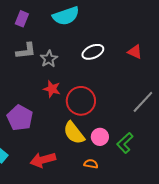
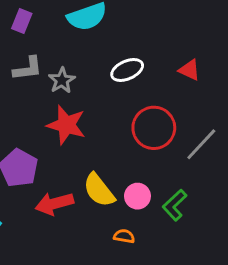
red star: (52, 89) -> (66, 125), size x1.5
red circle: (81, 101) -> (154, 128), moved
red arrow: (43, 160) -> (54, 204), moved

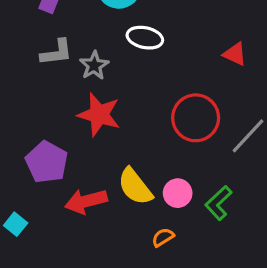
white ellipse: (127, 70) -> (145, 38), moved, turned 36
orange semicircle: (124, 236) -> (163, 237), turned -42

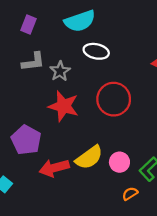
red circle: (196, 118) -> (114, 99), moved
yellow semicircle: (135, 187) -> (89, 157), turned -88
orange semicircle: (163, 237) -> (130, 194), moved

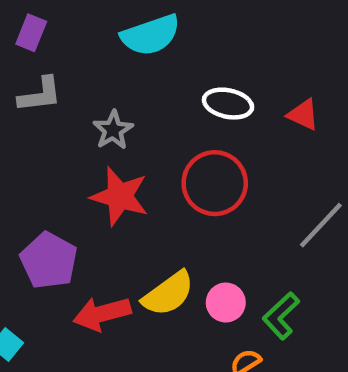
purple rectangle: (29, 24) -> (31, 33), moved
white ellipse: (96, 51) -> (228, 104), moved
gray L-shape: (33, 62) -> (40, 95), moved

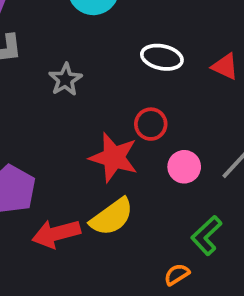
red circle: (215, 183) -> (151, 124), size x0.6
red star: (120, 196) -> (114, 157), moved
pink circle: (226, 303) -> (184, 167), moved

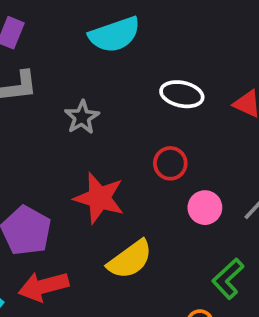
red star: (114, 157) -> (99, 198), moved
red arrow: (56, 234) -> (43, 286), moved

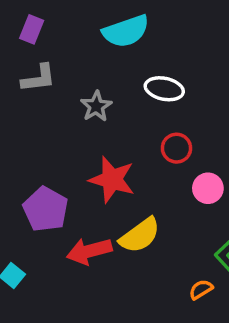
white ellipse: (182, 94) -> (164, 89), moved
red arrow: (43, 286) -> (89, 251), moved

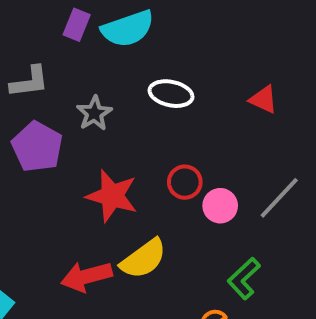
purple rectangle: (32, 29) -> (77, 25), moved
red circle: (176, 148) -> (185, 182), moved
purple pentagon: (46, 209) -> (37, 147), moved

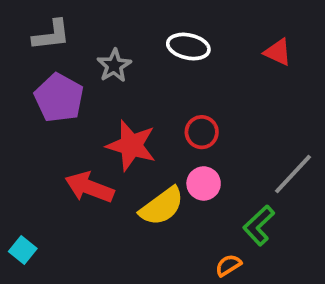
gray line: (279, 198) -> (293, 174), moved
pink circle: (220, 206) -> (204, 183), moved
red arrow: (86, 277) -> (89, 187), moved, turned 36

